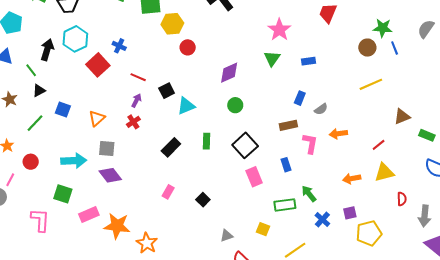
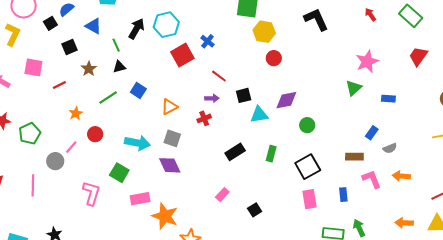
purple diamond: (229, 73) -> (286, 100), moved
purple arrow: (136, 100) -> (212, 98), turned 48
pink L-shape: (310, 143) -> (372, 179), turned -45

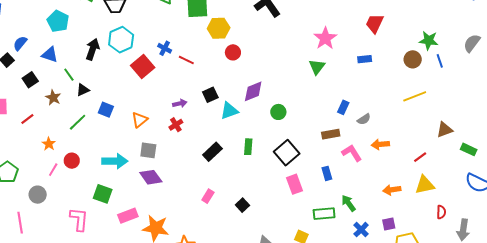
green line: (116, 45) -> (69, 75), moved
red line: (219, 76) -> (186, 60), moved
blue rectangle: (388, 99) -> (365, 59), moved
pink line: (71, 147) -> (53, 170), moved

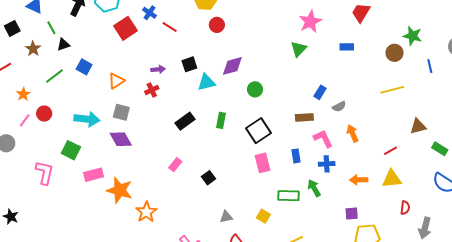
blue line: (440, 61) -> (430, 66), moved
orange arrow: (380, 144) -> (352, 133), turned 66
blue cross: (361, 230) -> (327, 164), moved, turned 35

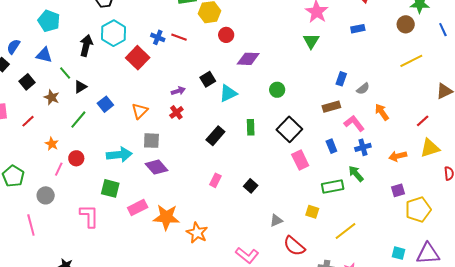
red line: (170, 27) -> (179, 37), moved
purple diamond: (232, 66) -> (248, 59), moved, turned 30
blue square: (84, 67) -> (105, 104), turned 35

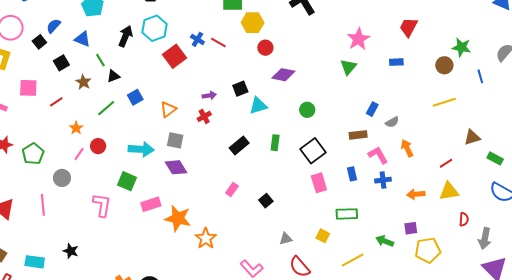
green arrow: (356, 174) -> (385, 241), moved, turned -36

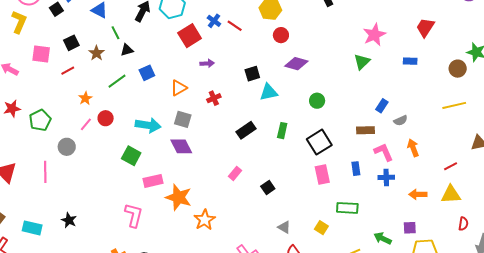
black square: (61, 63) -> (71, 43), moved
purple arrow: (209, 95) -> (207, 63), moved
pink L-shape: (102, 205) -> (134, 215), moved
gray triangle: (286, 239) -> (284, 227), turned 40

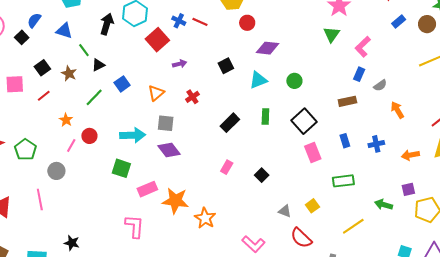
blue rectangle: (410, 61) -> (399, 22), moved, turned -32
cyan triangle: (269, 92) -> (258, 80), moved
pink L-shape: (384, 152) -> (363, 47), moved, turned -100
yellow square: (321, 228) -> (312, 206), moved, turned 32

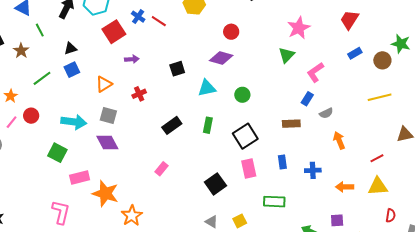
red circle: (247, 23) -> (231, 32), moved
black triangle: (98, 65) -> (70, 48), moved
black square: (262, 175) -> (215, 184), moved, size x1.5

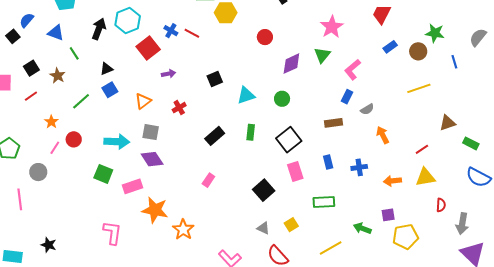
purple diamond: (221, 58) -> (291, 64), moved, turned -35
pink rectangle: (80, 178) -> (133, 186), moved

